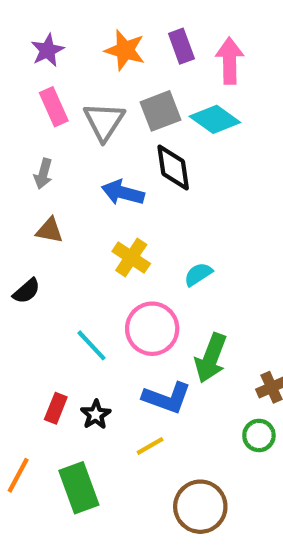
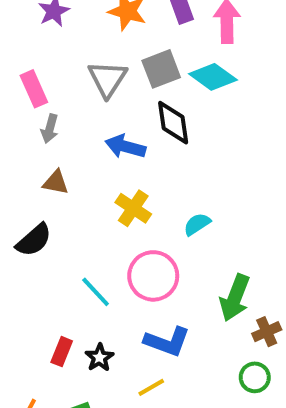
pink rectangle: (54, 107) -> (34, 89), moved
black semicircle: (27, 291) -> (34, 240), size x1.4
green arrow: (211, 358) -> (235, 298), moved

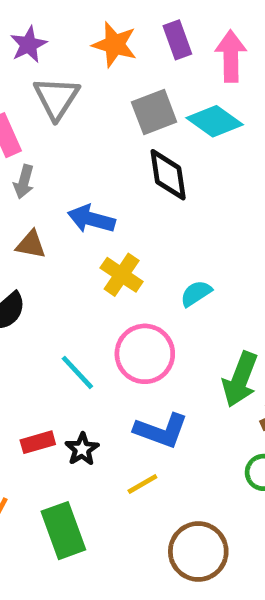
gray triangle: (107, 79) -> (56, 98), moved
blue arrow: (125, 147) -> (91, 219), moved
red rectangle: (62, 352) -> (38, 442), turned 52

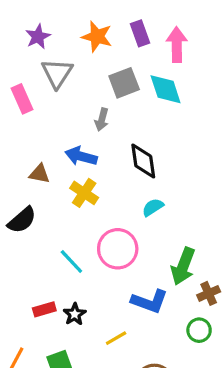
cyan diamond: (215, 121) -> (166, 89), turned 36
black diamond: (168, 175) -> (143, 161), moved
gray arrow: (24, 182) -> (102, 120), moved
yellow cross: (122, 275) -> (84, 193), moved
blue L-shape: (161, 431) -> (150, 301), moved

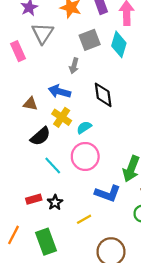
cyan diamond: (166, 89) -> (119, 44), turned 35
cyan semicircle: (153, 207) -> (84, 127), moved
black semicircle: (22, 220) -> (40, 136), moved

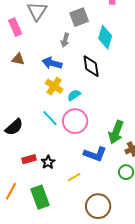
cyan diamond: (119, 44) -> (105, 37), moved
brown triangle: (30, 104) -> (18, 59), moved
black semicircle: (40, 136) -> (14, 127), moved
cyan line: (53, 165) -> (50, 118), moved

